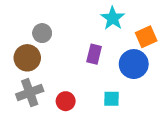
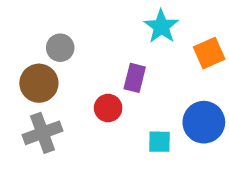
blue circle: (134, 64) -> (204, 122), moved
red circle: (66, 101) -> (108, 108), moved

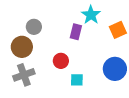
purple rectangle: (135, 78) -> (76, 32), moved
cyan square: (159, 142) -> (77, 80), moved

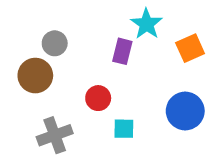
gray cross: (24, 75) -> (55, 135), moved

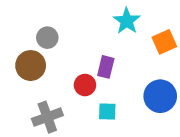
purple rectangle: (122, 51) -> (106, 67), moved

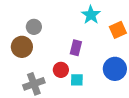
red circle: (85, 85) -> (61, 70), moved

